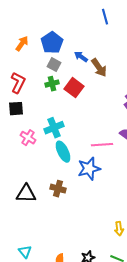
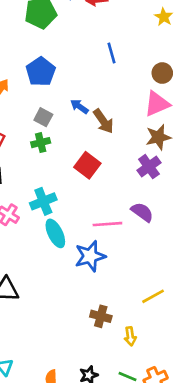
blue pentagon: (52, 43) -> (41, 72), moved
red square: (74, 88) -> (87, 165), moved
brown cross: (58, 189) -> (101, 316), moved

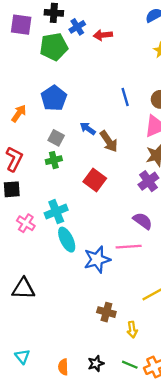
blue line: (111, 53) -> (125, 97), moved
pink line: (107, 224) -> (129, 247), moved

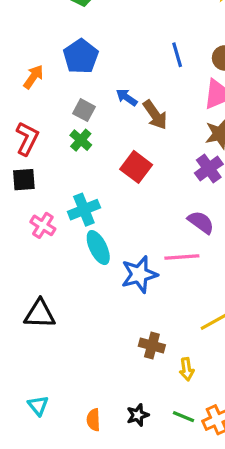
green cross: (54, 160) -> (81, 140), turned -35

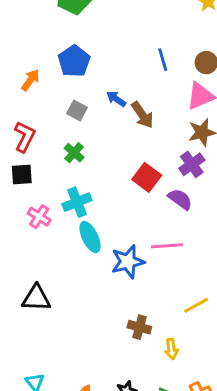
green cross: (81, 140) -> (74, 153), moved
red square: (136, 167) -> (147, 177), moved
purple semicircle: (201, 222) -> (180, 199), moved

